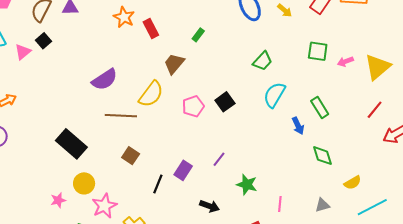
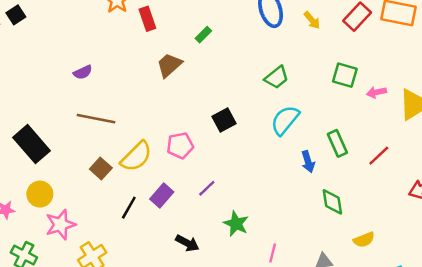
purple semicircle: (105, 80) -> (83, 72), size x0.6
yellow semicircle: (151, 94) -> (136, 156), moved
pink pentagon: (193, 106) -> (180, 146), moved
red line: (375, 110) -> (379, 156), moved

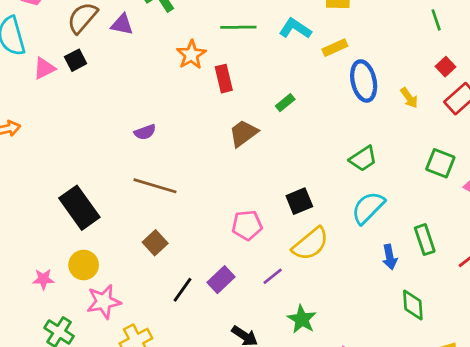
yellow semicircle: (136, 156) -> (310, 244), moved

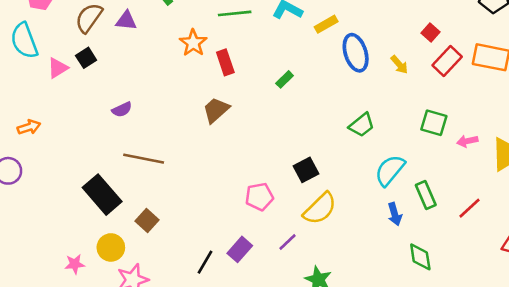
purple semicircle: (145, 132) -> (122, 110), moved
brown trapezoid: (243, 133) -> (216, 110), moved
brown line: (155, 186) -> (144, 159), moved
cyan semicircle: (368, 208) -> (390, 170), moved
brown square: (155, 243) -> (147, 221), moved

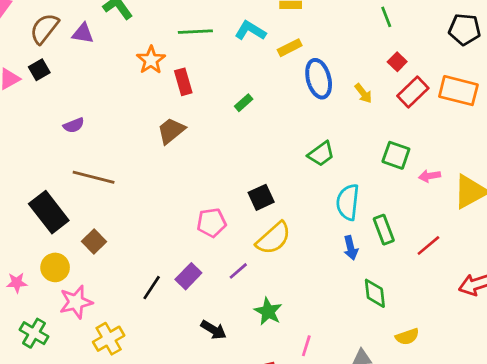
cyan semicircle: (390, 170) -> (348, 202), turned -36

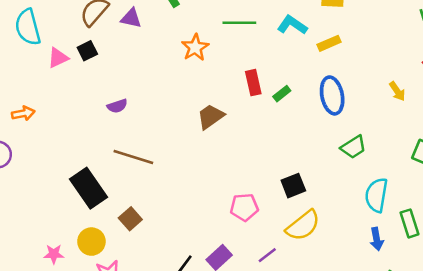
blue ellipse: (319, 79) -> (332, 95), moved
red rectangle: (183, 82) -> (253, 83), moved

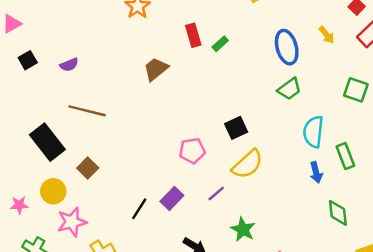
black square: (87, 51) -> (28, 60), moved
blue ellipse: (332, 95) -> (287, 47), moved

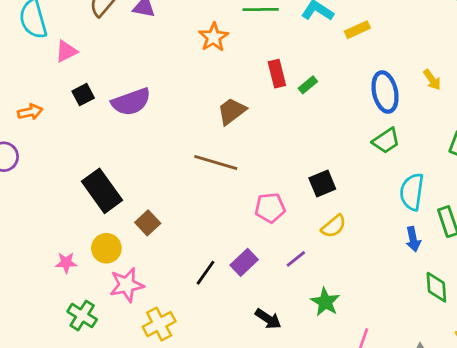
purple semicircle: (69, 65) -> (131, 102), size x1.8
brown line: (87, 111) -> (216, 162), moved
yellow semicircle: (247, 164) -> (334, 226), size x0.7

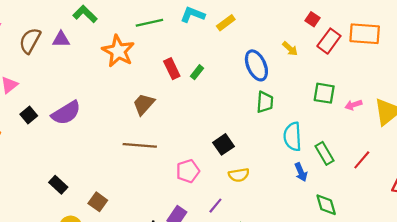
orange star: (214, 37) -> (118, 51), size x1.4
green trapezoid: (386, 141) -> (265, 102), turned -40
black rectangle: (102, 191) -> (58, 185), size x0.6
yellow semicircle: (334, 226) -> (239, 175), turned 42

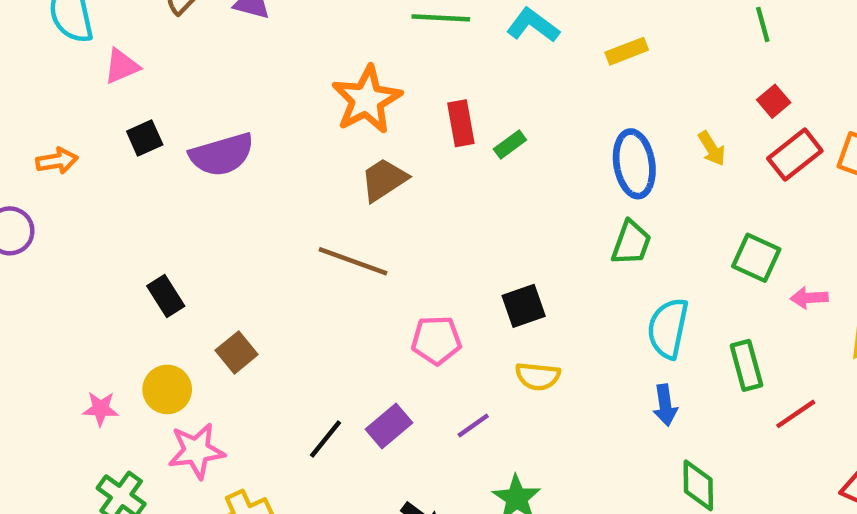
yellow rectangle: (226, 23) -> (627, 51), moved
orange star: (118, 51) -> (367, 100), moved
green rectangle: (325, 153) -> (746, 365), moved

